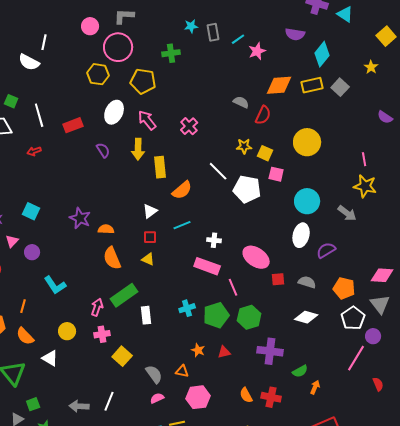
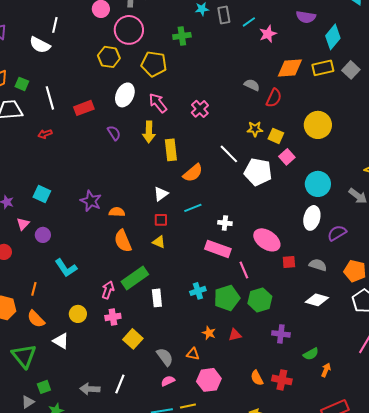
pink square: (276, 174) -> (287, 157), turned 35
purple cross: (270, 351) -> (281, 334), size x0.7

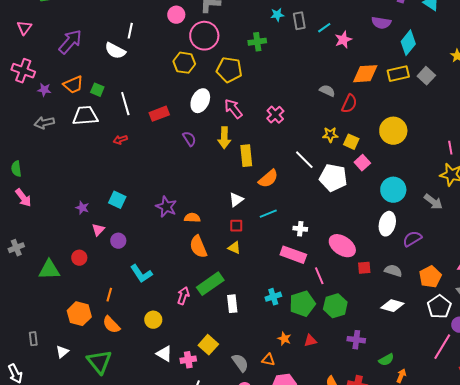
orange pentagon: (355, 271) -> (430, 277), turned 30
pink cross: (113, 317) -> (188, 360), moved
white triangle: (61, 341) -> (164, 354), moved

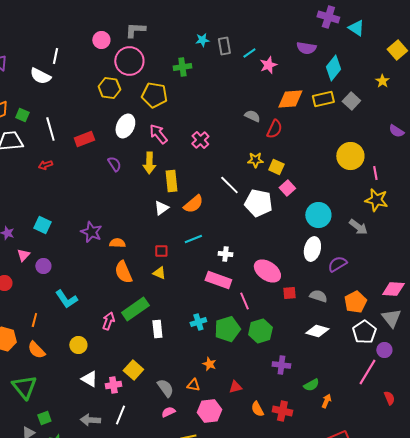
yellow circle: (393, 131) -> (350, 156), moved
white triangle: (236, 200) -> (161, 208), moved
red triangle: (310, 341) -> (235, 387), moved

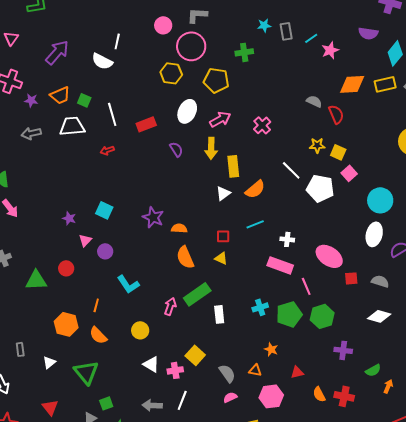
red semicircle: (274, 129) -> (336, 114), turned -48
pink arrow: (158, 134) -> (220, 119), turned 100

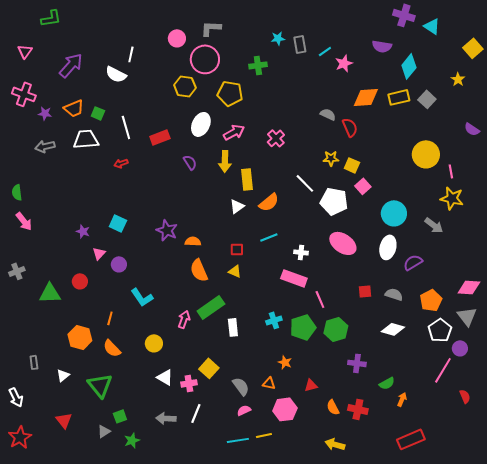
pink ellipse: (329, 256) -> (343, 243), moved

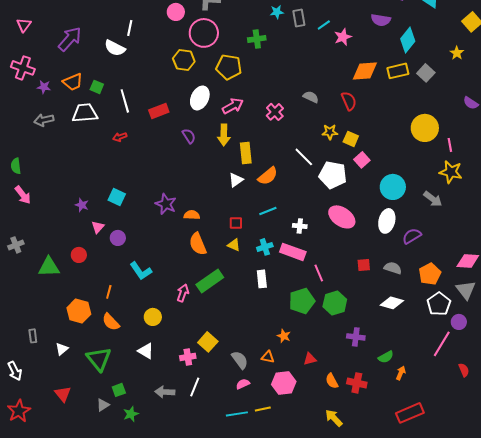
gray semicircle: (328, 114) -> (311, 97), moved
cyan cross: (274, 320) -> (265, 247), moved
white rectangle: (233, 327) -> (262, 279), moved
white triangle: (165, 377) -> (146, 351), moved
yellow arrow: (335, 444) -> (334, 418), turned 30

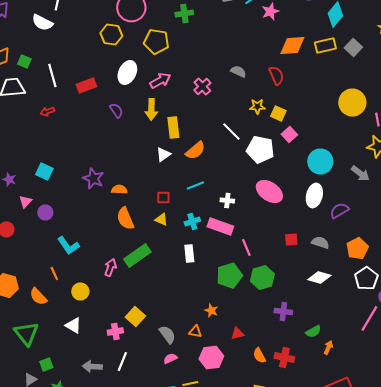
orange line: (109, 292) -> (54, 274), moved, turned -40

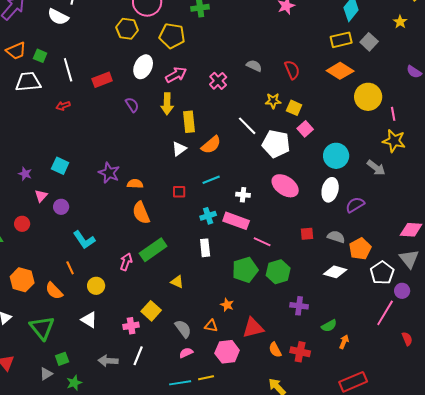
orange diamond: (292, 46) -> (340, 71), moved, turned 36
yellow triangle: (161, 220) -> (177, 282), moved
pink line: (246, 248) -> (262, 242), turned -42
orange pentagon: (357, 248) -> (360, 249), moved
red triangle: (237, 334) -> (253, 328), size x1.6

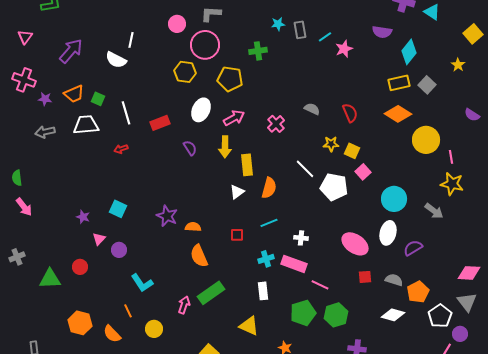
orange semicircle: (211, 145) -> (269, 188), turned -35
pink ellipse: (285, 186) -> (355, 244), moved
yellow triangle: (177, 282) -> (249, 326), moved, size x1.5

